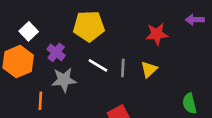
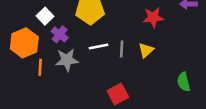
white square: (29, 31) -> (45, 16), moved
white line: (98, 65) -> (98, 47), turned -42
orange line: (40, 101) -> (40, 67), moved

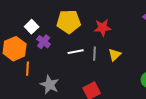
red star: (153, 17) -> (103, 28), moved
gray star: (67, 60) -> (50, 85), moved, turned 30

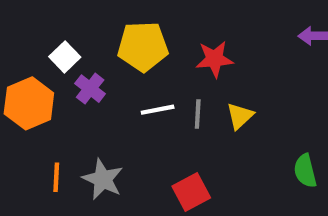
orange line: (28, 69) -> (56, 177), moved

